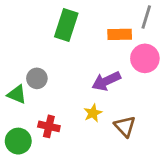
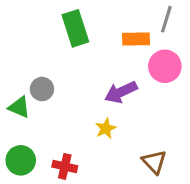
green rectangle: (66, 25) -> (75, 28), turned -36
red cross: (49, 126) -> (65, 166), moved
brown triangle: (125, 126) -> (154, 162), moved

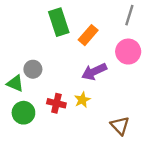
orange rectangle: (136, 39) -> (88, 35), moved, turned -48
green circle: (21, 160) -> (23, 113), moved
red cross: (65, 166) -> (56, 103), moved

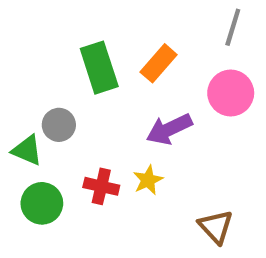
green rectangle: (59, 22) -> (99, 68), moved

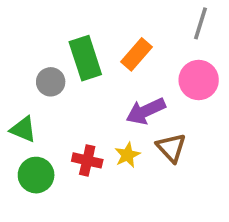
gray circle: (59, 125) -> (51, 82), moved
brown triangle: (216, 227) -> (171, 148), moved

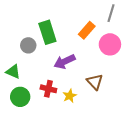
orange rectangle: (137, 54) -> (87, 30), moved
purple arrow: (146, 111) -> (65, 62), moved
yellow star: (127, 155) -> (70, 96), moved

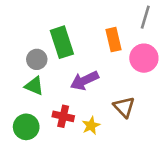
orange rectangle: (87, 30) -> (113, 40), turned -54
green triangle: (13, 72) -> (34, 86), moved

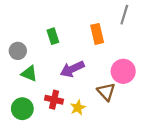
green rectangle: (62, 42) -> (53, 36), size x0.6
pink circle: (144, 58) -> (123, 71), moved
gray circle: (37, 59) -> (18, 51), moved

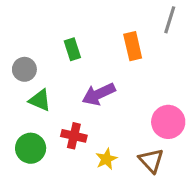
pink circle: (123, 71) -> (168, 122), moved
brown triangle: (106, 92) -> (151, 161), moved
yellow star: (78, 108) -> (106, 159), moved

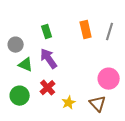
gray line: (170, 20) -> (110, 32), moved
purple arrow: (99, 94) -> (49, 59), moved, turned 80
red cross: (74, 136) -> (48, 88), turned 35

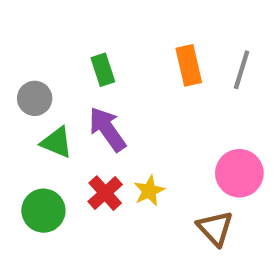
yellow star: (69, 103) -> (149, 191), moved

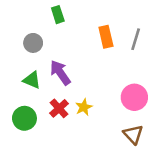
green rectangle: (103, 70) -> (58, 15), moved
gray circle: (35, 98) -> (33, 43), moved
brown triangle: (215, 228) -> (133, 134), moved

